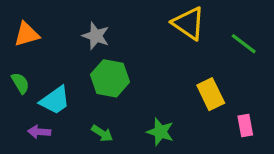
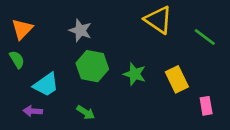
orange triangle: (27, 34) -> (22, 29), turned -30
green semicircle: (20, 83) -> (17, 60), moved
green star: (160, 132) -> (135, 74), moved

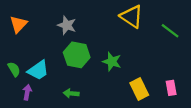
green semicircle: (17, 60) -> (14, 69), moved
yellow rectangle: (177, 79) -> (139, 89), moved
purple arrow: (33, 111) -> (27, 92), turned 96
green arrow: (86, 112) -> (71, 93), turned 152

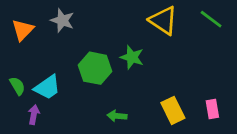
gray star: (67, 25) -> (62, 20), moved
green line: (170, 31) -> (211, 19), moved
green star: (112, 62) -> (132, 57), moved
green arrow: (71, 93) -> (117, 116), moved

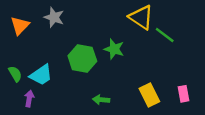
green line: (211, 19) -> (165, 35), moved

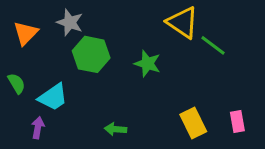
green hexagon: (82, 59) -> (91, 54), moved
green semicircle: (15, 74) -> (16, 83), moved
green arrow: (101, 100) -> (115, 129), moved

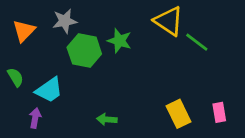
gray star: (70, 22) -> (65, 21), turned -30
green star: (147, 64) -> (119, 41), moved

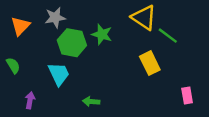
cyan trapezoid: (49, 90) -> (59, 74), moved, turned -80
yellow rectangle: (178, 114) -> (150, 63), moved

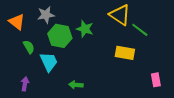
orange triangle: (20, 26) -> (17, 22), turned -36
yellow rectangle: (150, 63) -> (125, 53), turned -54
green semicircle: (13, 66) -> (29, 47), moved

